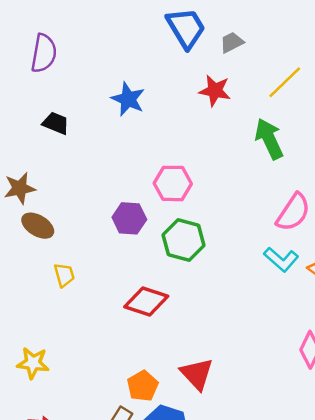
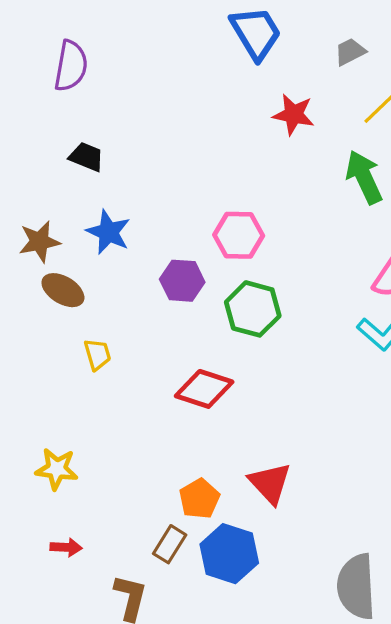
gray trapezoid: (232, 42) -> (350, 52), moved
blue star: (128, 99) -> (108, 232), moved

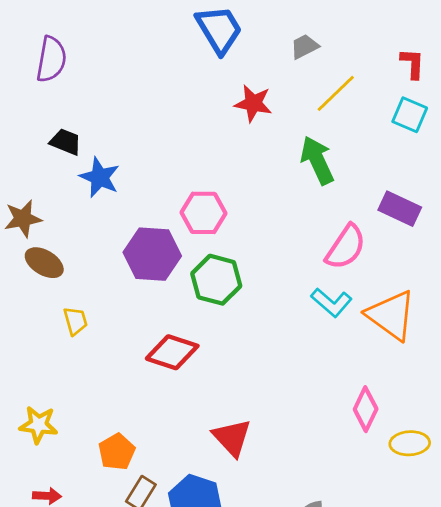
blue star: (108, 232) -> (100, 177), moved
purple hexagon: (182, 281) -> (152, 254), size x1.4
orange pentagon: (199, 499) -> (117, 452), moved

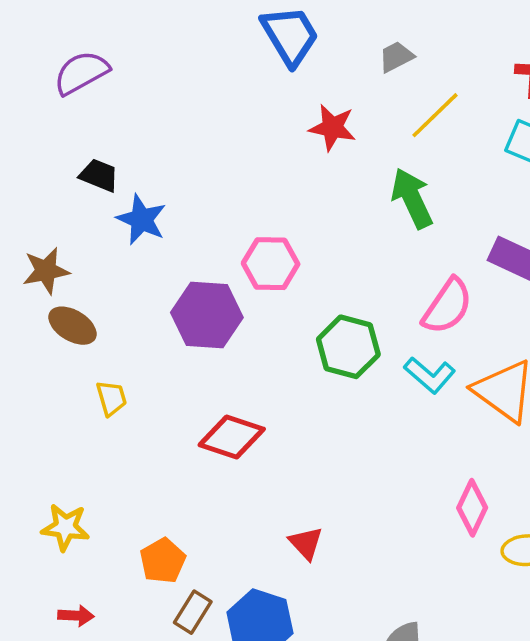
purple semicircle: (51, 59) -> (81, 73), turned -129
green hexagon: (216, 280) -> (348, 347), moved
red triangle: (232, 438) -> (306, 543), size x0.7

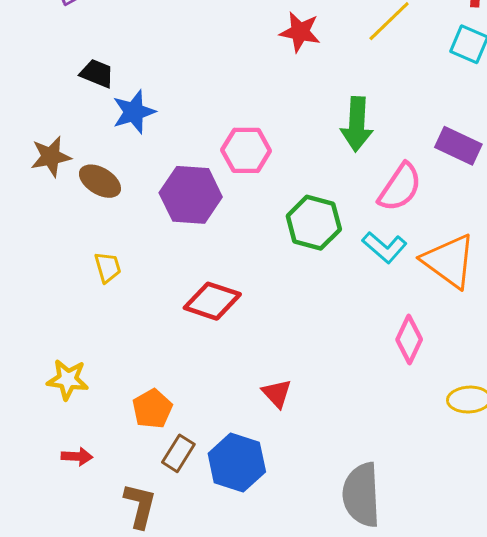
green arrow: (412, 198) -> (357, 124), moved, turned -152
blue star: (141, 219) -> (134, 112), turned 30
brown ellipse: (72, 326) -> (100, 181), moved
pink diamond: (472, 508) -> (409, 340), moved

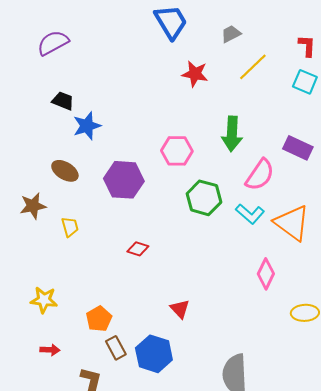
pink hexagon: (246, 150) -> (177, 151), moved
brown star: (51, 157) -> (33, 206), moved
red diamond: (212, 301) -> (138, 249), size x0.6
brown rectangle: (178, 453) -> (116, 348), turned -60

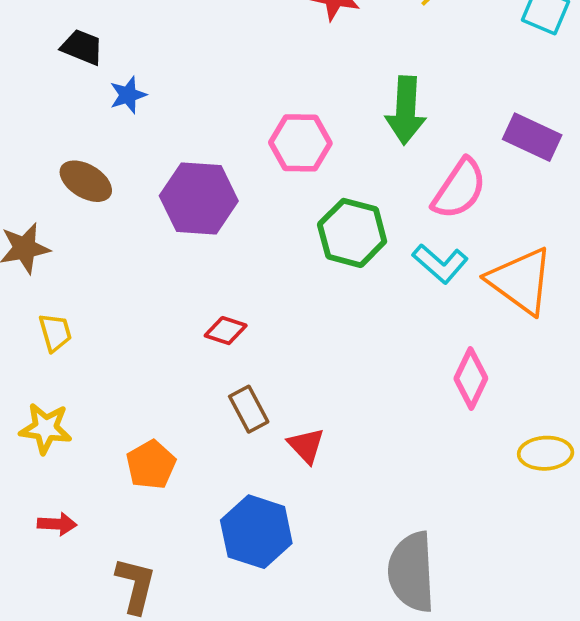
blue star: (87, 126) -> (128, 95), size x0.7
yellow trapezoid: (70, 227) -> (55, 333), moved
brown rectangle: (116, 348) -> (249, 409), moved

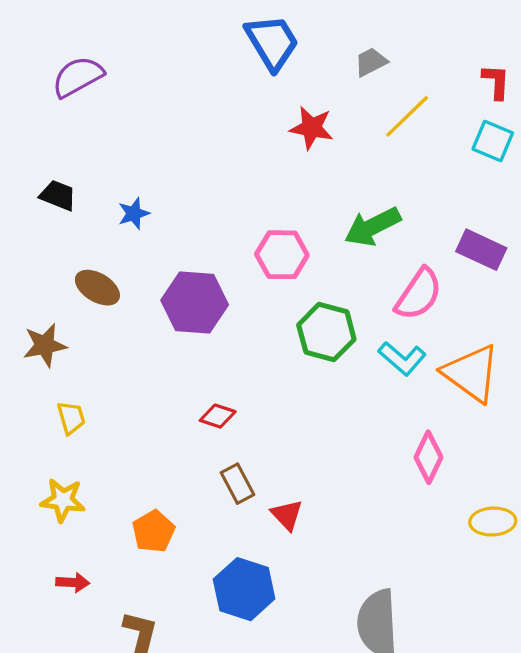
black trapezoid: (82, 47) -> (58, 195), moved
green arrow: (406, 110) -> (373, 227), turned 60

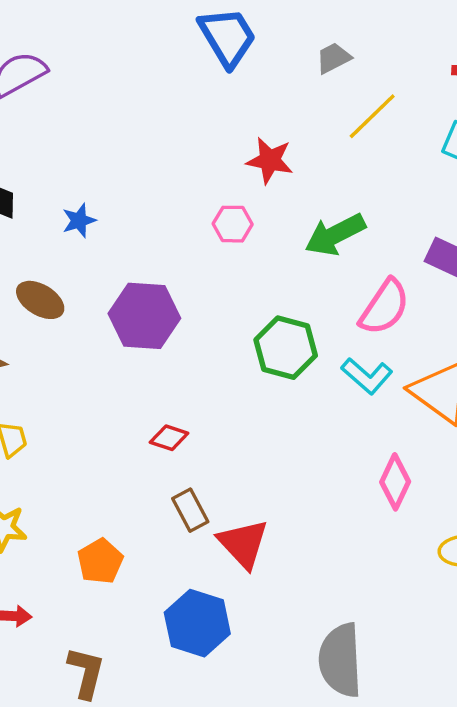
red star: (312, 128) -> (270, 160), moved
pink hexagon: (282, 255) -> (233, 224), moved, size x0.7
red triangle: (287, 515) -> (243, 544), size x1.5

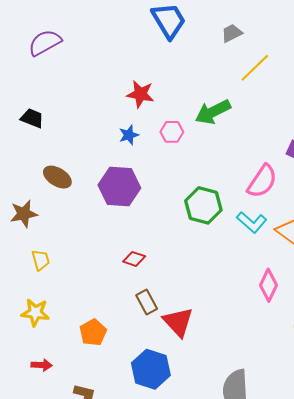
red star: (270, 160) -> (140, 94), moved
blue star: (79, 220) -> (129, 135), moved
green arrow: (335, 235) -> (213, 112), moved

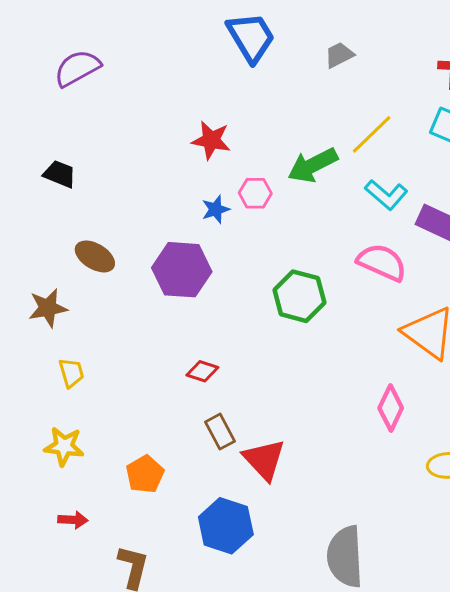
yellow line: (255, 68) -> (372, 134), moved
blue star: (129, 135) -> (216, 209), moved
pink semicircle: (262, 181) -> (382, 262), turned -100
cyan L-shape: (252, 222) -> (386, 195), moved

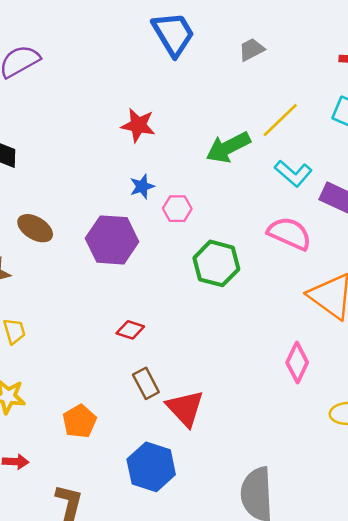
pink hexagon: (255, 193) -> (177, 209), moved

